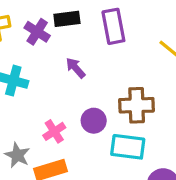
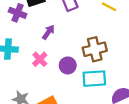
purple arrow: (76, 68) -> (48, 32), turned 88
pink cross: (54, 131) -> (40, 59), moved

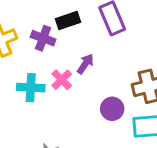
pink cross: (40, 59) -> (62, 80), moved

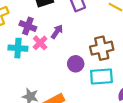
purple cross: (43, 38) -> (28, 26), moved

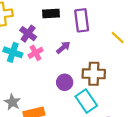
purple arrow: (57, 32) -> (63, 47), moved
cyan rectangle: (101, 76) -> (86, 101), turned 45

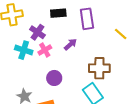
purple circle: (65, 82) -> (54, 78), moved

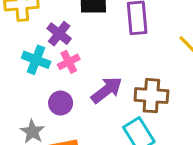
purple arrow: (70, 44) -> (107, 90), moved, size x1.5
purple circle: (54, 78) -> (61, 103), moved

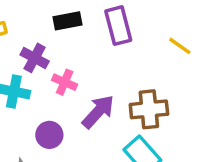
pink cross: (69, 62) -> (65, 82), moved, turned -30

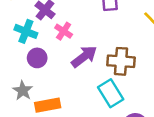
purple circle: (49, 135) -> (37, 58), moved

